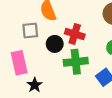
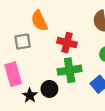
black circle: (55, 44) -> (49, 89), moved

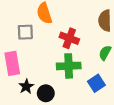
black circle: (49, 89) -> (46, 93), moved

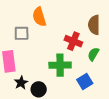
red cross: (69, 38) -> (73, 41), moved

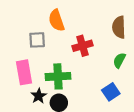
red cross: (73, 41) -> (82, 46), moved, turned -36
green cross: (60, 65) -> (58, 76), moved

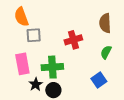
orange semicircle: (56, 20) -> (21, 17), moved

